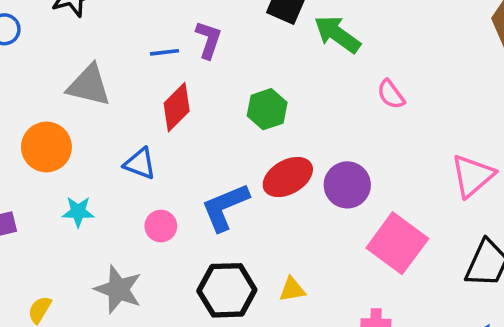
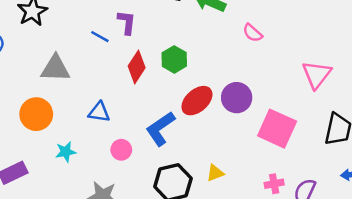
blue line: (164, 52) -> (100, 37), turned 48
red diamond: (177, 107) -> (137, 67), moved

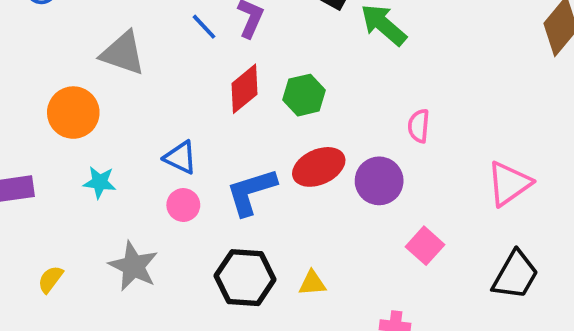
pink semicircle: (253, 33) -> (419, 126), moved, turned 36
blue triangle: (99, 112) -> (180, 157), moved
pink square: (277, 129) -> (425, 246), size x0.6

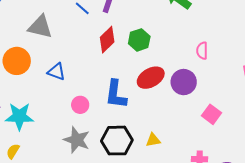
blue triangle: (180, 157) -> (56, 72), moved
cyan star: (100, 182) -> (19, 116), moved, size x1.6
blue L-shape: (251, 192) -> (116, 94), turned -60
gray star: (133, 266) -> (77, 140), moved

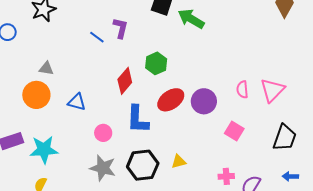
gray triangle: (40, 27) -> (46, 68), moved, size x0.6
red diamond: (107, 40) -> (125, 81), moved
pink semicircle: (202, 51) -> (242, 90), moved

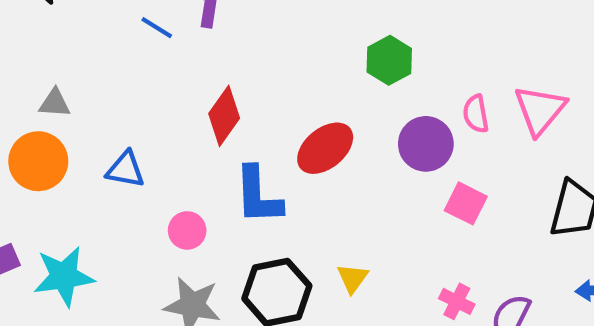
green hexagon: (156, 63) -> (389, 60), moved
purple circle: (204, 101) -> (426, 144), moved
yellow triangle: (179, 162) -> (353, 278), turned -35
pink cross: (226, 176) -> (457, 301), turned 35

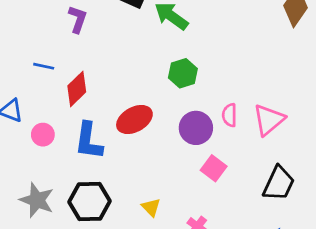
blue line: (157, 28) -> (44, 66), moved, turned -30
pink circle: (187, 230) -> (43, 135), moved
yellow triangle: (353, 278) -> (151, 207), moved, turned -30

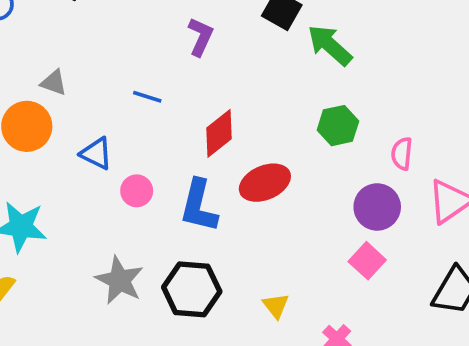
red diamond: (77, 89) -> (219, 133), moved
pink semicircle: (229, 115) -> (402, 154), moved
purple circle: (196, 128) -> (377, 207), moved

